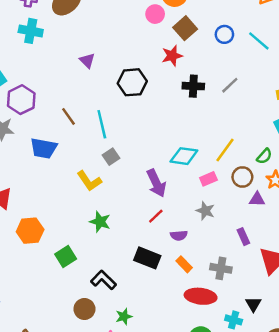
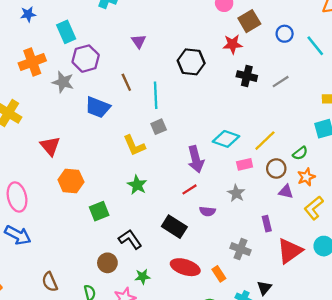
purple triangle: (87, 61) -> (139, 41), moved
orange rectangle: (184, 264) -> (219, 274), moved
red ellipse: (201, 296) -> (185, 267), moved

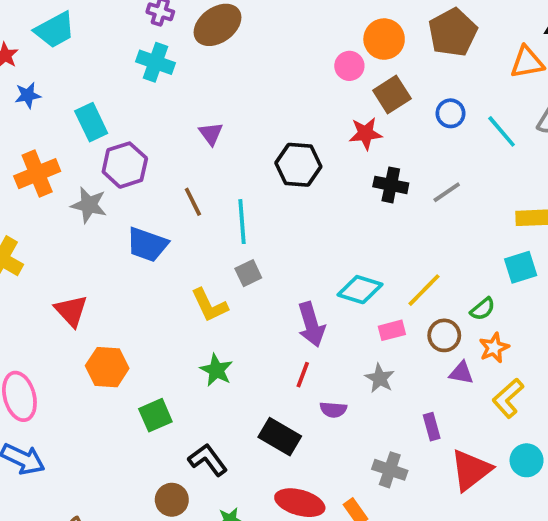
red line: (190, 189) -> (303, 375), turned -35

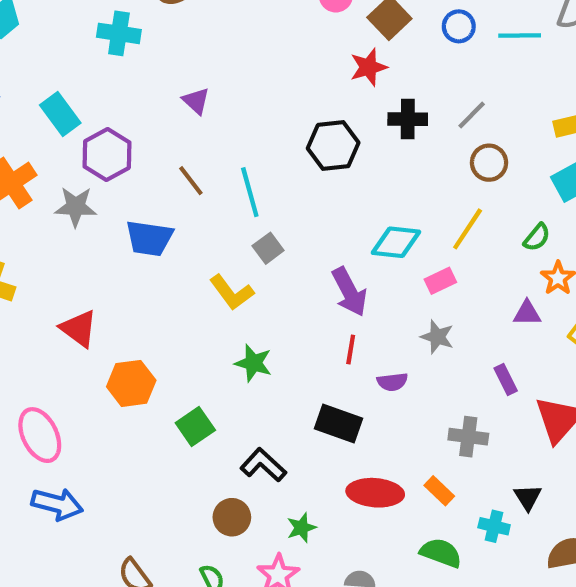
cyan line: (502, 131) -> (520, 35), turned -39
black hexagon: (298, 165) -> (333, 146), moved
brown circle: (444, 335) -> (489, 163), moved

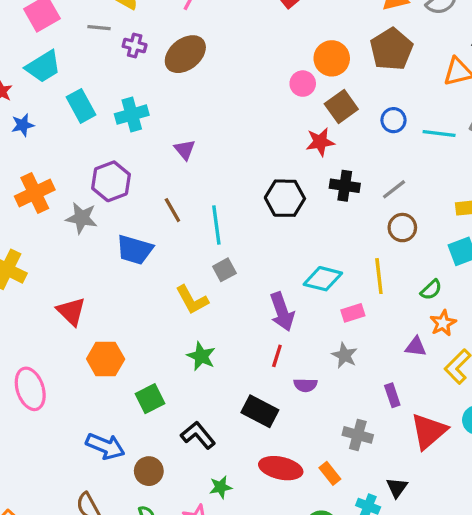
cyan cross: (119, 33) -> (132, 115), moved, turned -32
cyan rectangle: (60, 114) -> (81, 106), moved
yellow line: (468, 229) -> (379, 276), turned -48
blue arrow: (57, 504) -> (105, 446), moved
brown circle: (232, 517) -> (149, 471), moved

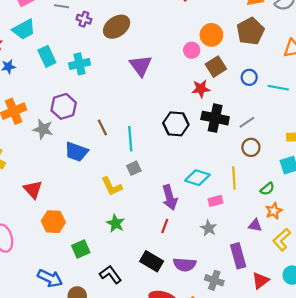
purple triangle: (185, 150) -> (141, 66), moved, size x1.6
black cross: (345, 186) -> (215, 118), size x1.4
purple semicircle: (305, 385) -> (185, 265), moved, size x1.5
purple rectangle: (392, 395) -> (238, 256), size x1.6
red triangle: (429, 431) -> (260, 281), size x0.7

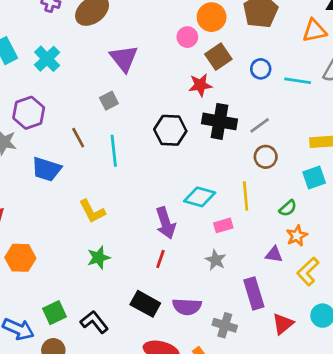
cyan cross: (80, 64) -> (47, 59), turned -30
gray square: (134, 168) -> (109, 101), moved
green star: (116, 223) -> (99, 258), turned 30
green square: (81, 249) -> (54, 313), moved

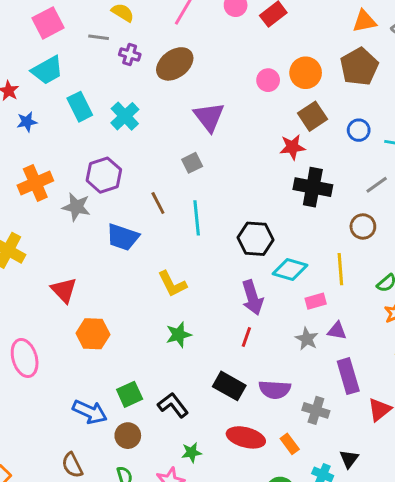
pink circle: (187, 37) -> (268, 80), moved
gray line: (260, 125) -> (377, 185), moved
black hexagon: (170, 130) -> (256, 239), moved
purple triangle: (274, 254) -> (337, 331), moved

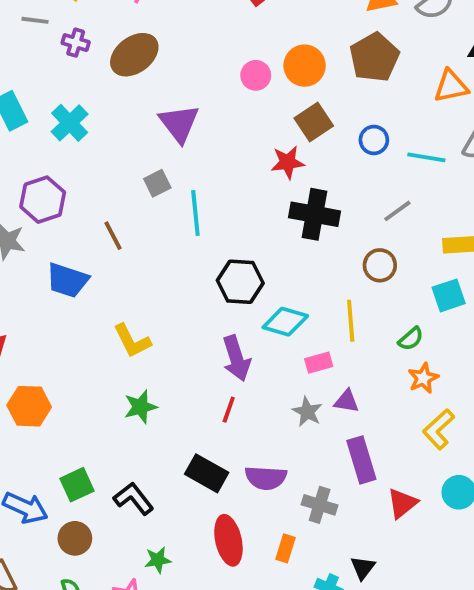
cyan line: (197, 218) -> (195, 213), moved
red ellipse: (246, 437) -> (228, 540), turned 63
orange rectangle: (290, 444) -> (286, 548), turned 54

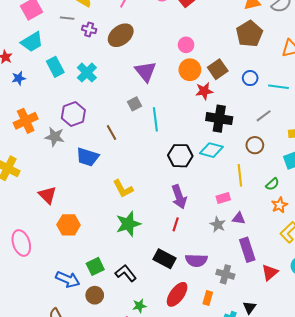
orange circle: (305, 66) -> (190, 70), moved
cyan diamond: (285, 322) -> (211, 150), moved
green star: (141, 407) -> (128, 224), size x1.4
red ellipse: (228, 540) -> (177, 294), turned 50

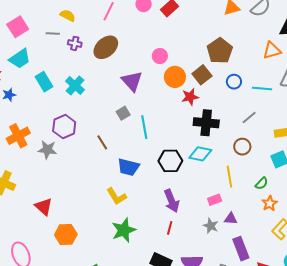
brown pentagon: (249, 34) -> (220, 51), moved
pink circle: (186, 45) -> (160, 56), moved
blue trapezoid: (88, 157) -> (128, 167), moved

